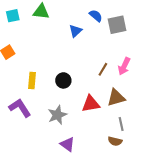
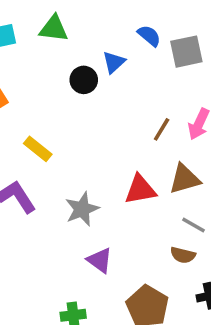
yellow rectangle: (32, 80) -> (38, 149), turned -56
black circle: (63, 80) -> (84, 80), moved
gray line: (121, 124) -> (193, 225), turned -48

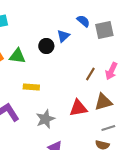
green triangle: (54, 29) -> (17, 56), moved
yellow rectangle: (38, 149) -> (31, 87), moved, turned -35
gray line: (193, 225) -> (108, 128), turned -48

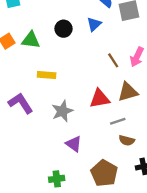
blue triangle: (63, 36) -> (94, 24), moved
brown line: (90, 74) -> (113, 60), turned -64
gray line: (108, 128) -> (118, 121), moved

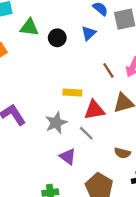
green triangle: (31, 40) -> (29, 27), moved
yellow rectangle: (47, 75) -> (72, 92), moved
gray line: (118, 121) -> (86, 133), moved, turned 63

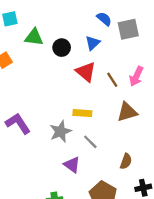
yellow rectangle: (72, 92) -> (82, 113), moved
red triangle: (94, 110) -> (86, 72), moved, turned 50
brown semicircle: (122, 153) -> (126, 161), turned -84

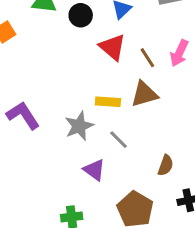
brown triangle: (127, 112) -> (144, 94), moved

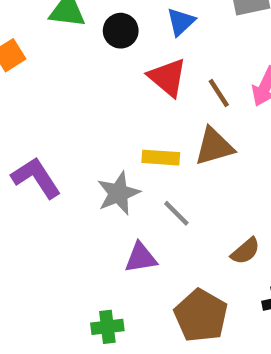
brown semicircle: (166, 165) -> (245, 251), turned 30
purple triangle: (94, 170) -> (141, 258), turned -45

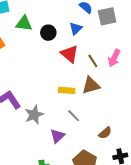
gray star: (118, 193) -> (34, 115), moved
purple triangle: (141, 258) -> (57, 136), turned -35

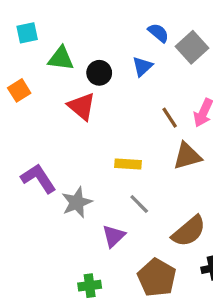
gray square: (107, 16) -> (192, 47), turned -30
red triangle: (70, 54) -> (82, 106), moved
brown triangle: (91, 85) -> (187, 156), moved
brown semicircle: (105, 133) -> (189, 231), size x1.6

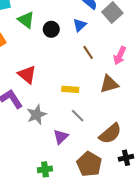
green triangle: (61, 58) -> (26, 20), turned 30
red triangle: (82, 106) -> (27, 75), moved
brown line: (170, 118) -> (88, 52), moved

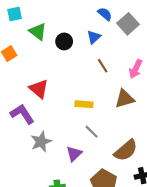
gray star: (37, 115) -> (41, 142), moved

